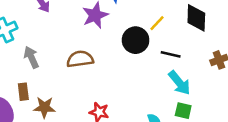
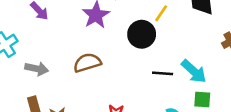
black line: (171, 54) -> (163, 73), moved
gray arrow: (31, 57) -> (37, 69), turned 135

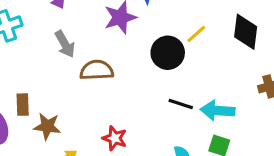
gray arrow: (37, 69) -> (65, 44), moved, turned 35
cyan arrow: (194, 71) -> (218, 111), turned 128

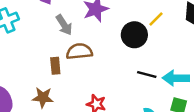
gray arrow: (65, 44) -> (64, 25), moved
brown rectangle: (23, 105) -> (55, 66), moved

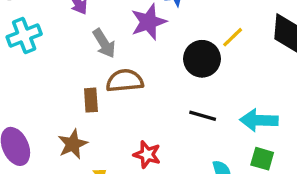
black line: (147, 75) -> (203, 116), moved
brown star: (43, 98) -> (73, 144), turned -30

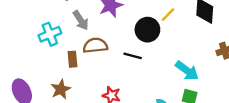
cyan cross: (24, 35) -> (50, 34), moved
black line: (203, 116) -> (133, 56), moved
cyan arrow: (259, 120) -> (187, 71), turned -145

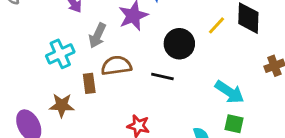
yellow line: (168, 15) -> (216, 25), moved
gray arrow: (81, 20) -> (97, 36), turned 60
brown star: (61, 89) -> (62, 105), moved, turned 30

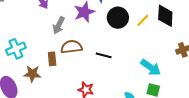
black circle: (179, 44) -> (118, 18), moved
cyan cross: (60, 54) -> (16, 49), moved

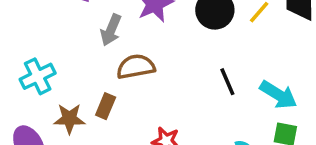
black line: (104, 55) -> (227, 82), moved, turned 56
brown rectangle: (52, 59) -> (106, 106), moved, turned 32

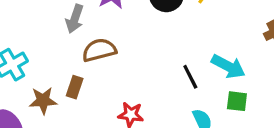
black line: (227, 82) -> (190, 77), moved

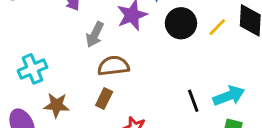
cyan arrow: (228, 66) -> (229, 96), turned -56
brown rectangle: (75, 87) -> (104, 99), moved

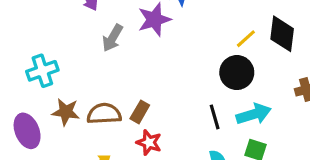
black circle: (181, 23) -> (237, 73), moved
brown semicircle: (113, 66) -> (104, 114), moved
brown rectangle: (104, 99) -> (140, 112), moved

